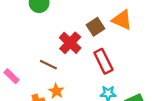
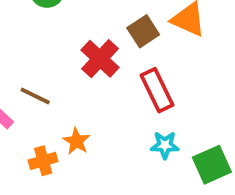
brown line: (48, 65) -> (35, 96), moved

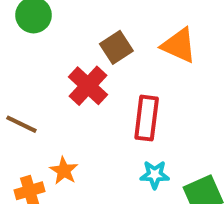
brown square: (143, 31) -> (116, 47), moved
red rectangle: (157, 90) -> (147, 118), turned 33

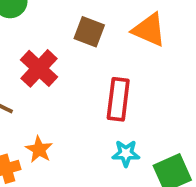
brown square: (116, 47) -> (89, 32), turned -36
red cross: (88, 86) -> (39, 68), moved

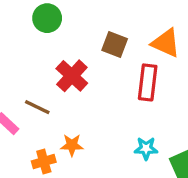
red rectangle: (118, 99) -> (148, 82), moved
orange star: (39, 149) -> (72, 145), turned -30

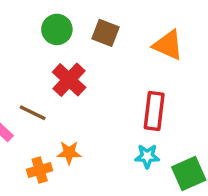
green circle: (47, 18) -> (57, 29), moved
brown square: (115, 45) -> (106, 33), moved
red rectangle: (148, 82) -> (154, 111), moved

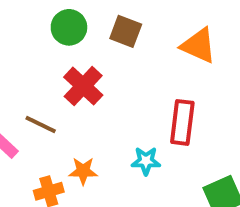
cyan star: (147, 156) -> (146, 161), moved

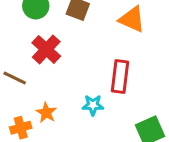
orange star: (83, 171) -> (46, 113), turned 30

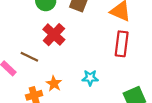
red rectangle: (120, 77) -> (122, 44), moved

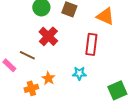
red rectangle: (122, 44) -> (91, 44), moved

